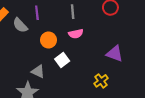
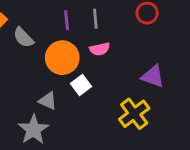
purple line: (37, 13) -> (67, 20), moved
orange circle: (49, 40) -> (62, 58), size x1.5
yellow cross: (101, 81) -> (134, 114), size x1.5

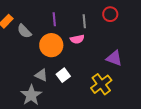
gray line: (95, 19) -> (84, 21), moved
white square: (81, 85) -> (63, 75), moved

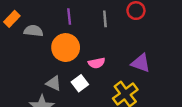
gray semicircle: (24, 31) -> (33, 31), turned 140
pink semicircle: (77, 39) -> (97, 63), moved

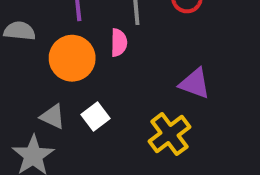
pink semicircle: (97, 63) -> (119, 43), moved, turned -77

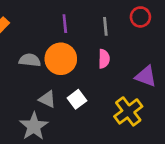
gray semicircle: (20, 31) -> (30, 60), moved
pink semicircle: (119, 43) -> (104, 59), moved

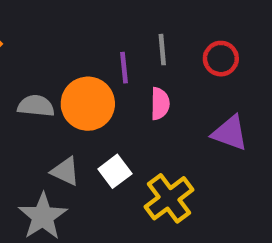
red circle: (140, 17) -> (221, 59), moved
purple line: (65, 24) -> (124, 68), moved
yellow cross: (128, 111) -> (169, 198), moved

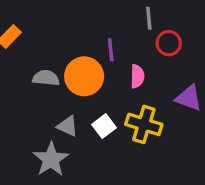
gray line: (162, 50) -> (149, 18), moved
red circle: (221, 59) -> (169, 43), moved
yellow cross: (169, 198) -> (144, 124), moved, turned -36

